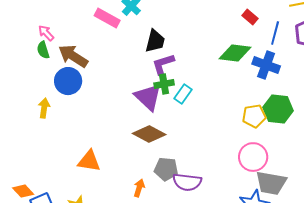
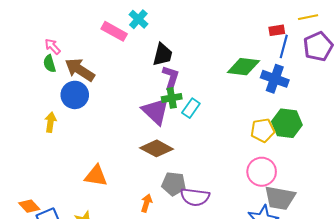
red rectangle: (250, 17) -> (277, 30), moved, turned -49
purple L-shape: (163, 64) -> (171, 78), turned 125

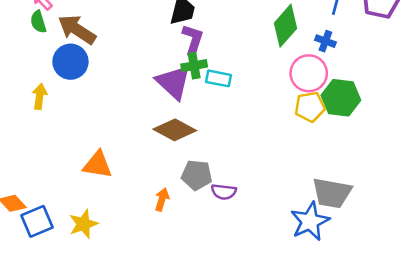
green diamond: (243, 67) -> (286, 26), turned -56
blue cross: (275, 79) -> (325, 41), size x0.6
cyan rectangle: (191, 108) -> (219, 78), turned 66
pink circle: (262, 172) -> (309, 73), moved
purple semicircle: (195, 197) -> (224, 192), size x0.7

